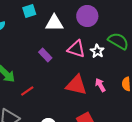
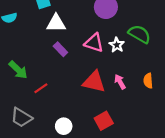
white triangle: (54, 23) -> (56, 23), moved

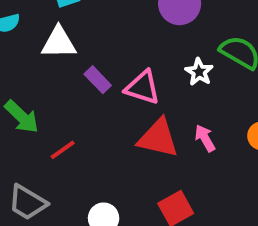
white triangle: (56, 23) -> (59, 43), moved
pink triangle: (94, 43) -> (143, 87), moved

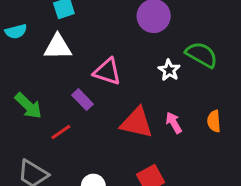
purple rectangle: (98, 80) -> (83, 100), moved
pink triangle: (143, 87) -> (107, 72), moved

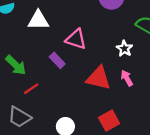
white star: (169, 70) -> (124, 49), moved
red line: (61, 132) -> (31, 89), moved

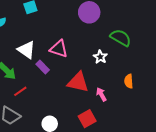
white triangle: (38, 20) -> (26, 50), moved, turned 36
pink arrow: (127, 78) -> (101, 94), moved

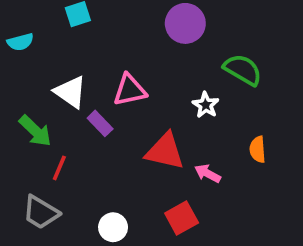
pink triangle: (59, 49) -> (130, 90), turned -30
red line: (20, 91) -> (59, 168), turned -32
pink arrow: (101, 94) -> (208, 173), turned -32

